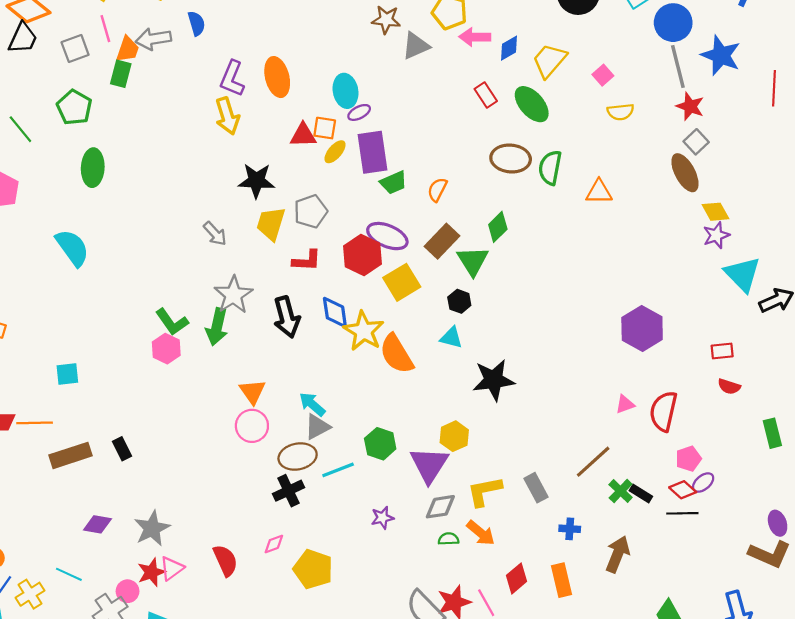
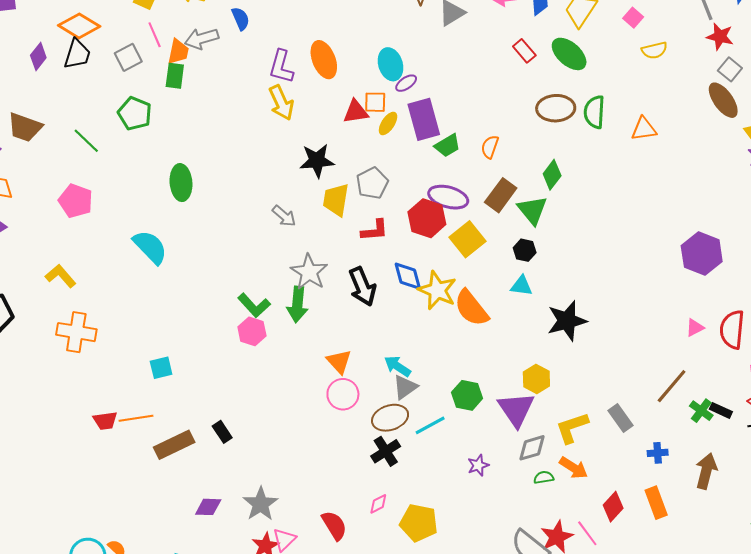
green ellipse: (93, 168) -> (181, 183), moved

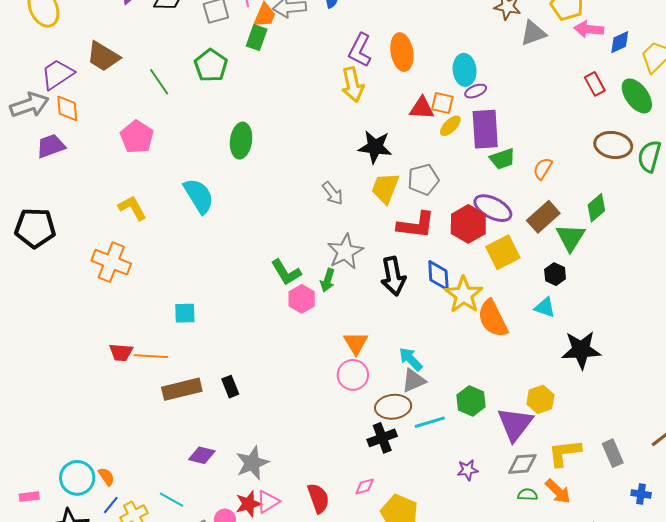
red L-shape: (375, 230) -> (416, 225), size x1.4
yellow L-shape: (61, 276) -> (132, 208), moved
green arrow: (297, 304) -> (328, 280), size x0.7
pink hexagon: (252, 331) -> (302, 299), moved

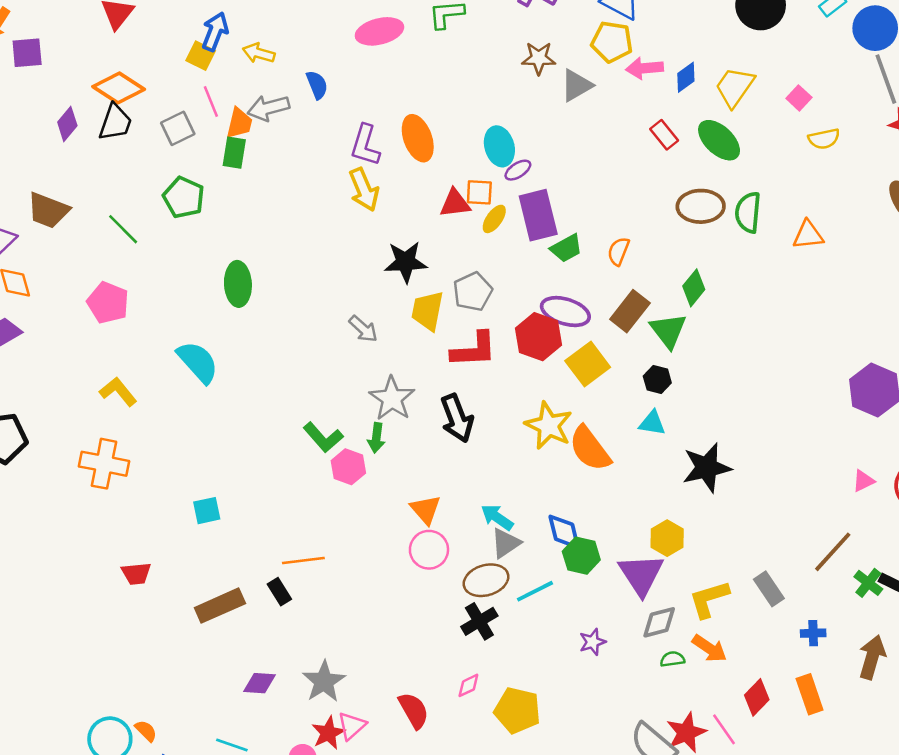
blue diamond: (438, 275) -> (564, 532), moved
orange line: (151, 356) -> (303, 560), moved

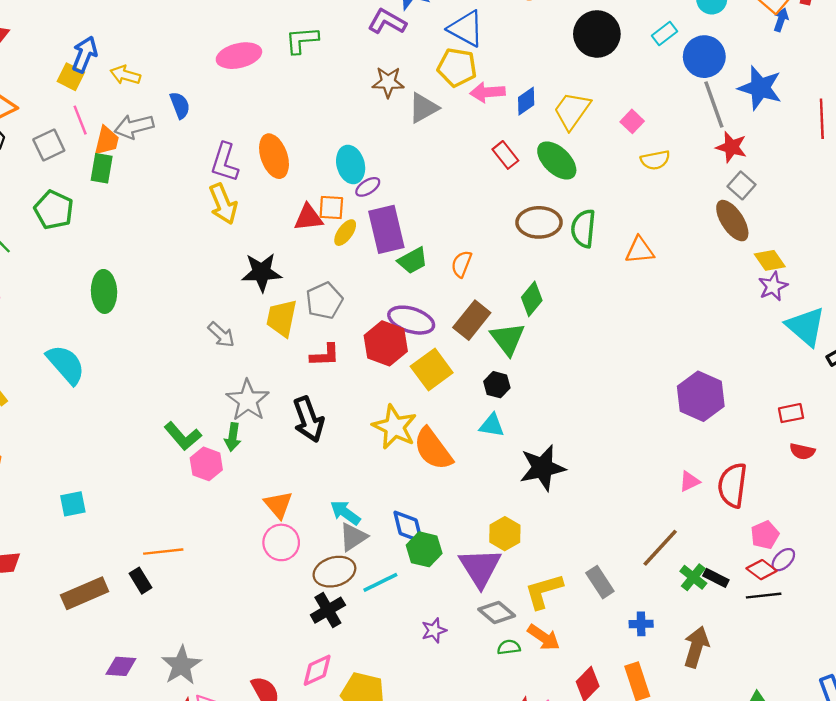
red L-shape: (474, 350) -> (325, 355), size x0.7
gray diamond: (659, 622) -> (497, 613), turned 54
pink diamond: (468, 685) -> (317, 670), size x1.4

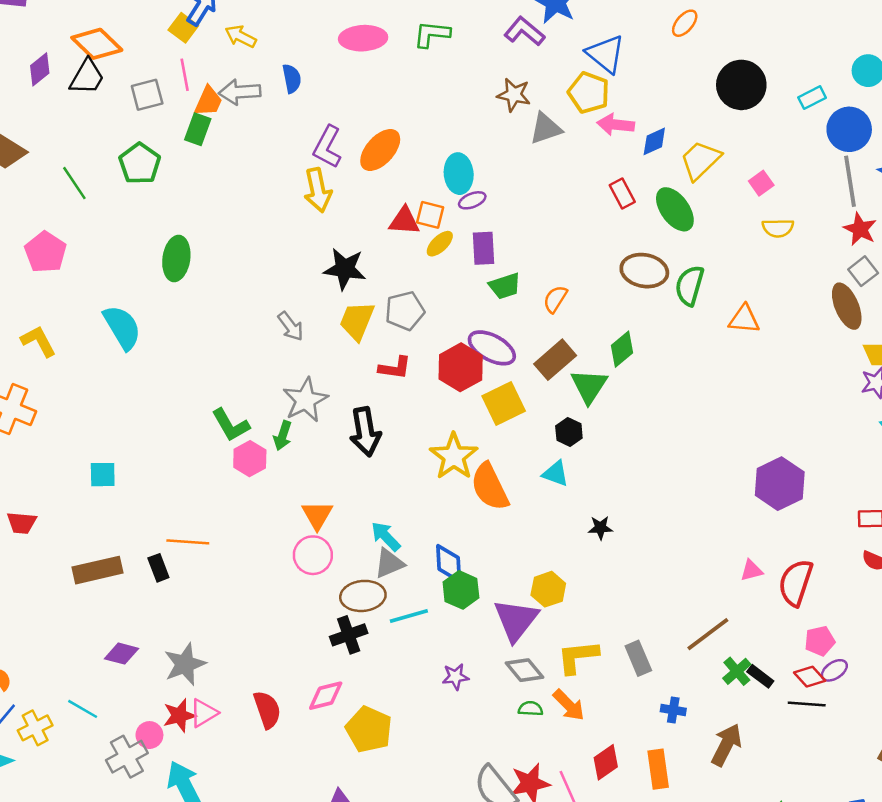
orange ellipse: (274, 156) -> (380, 150), turned 51
purple rectangle: (386, 229) -> (484, 248), size x0.7
black star: (542, 468) -> (600, 528), size x0.5

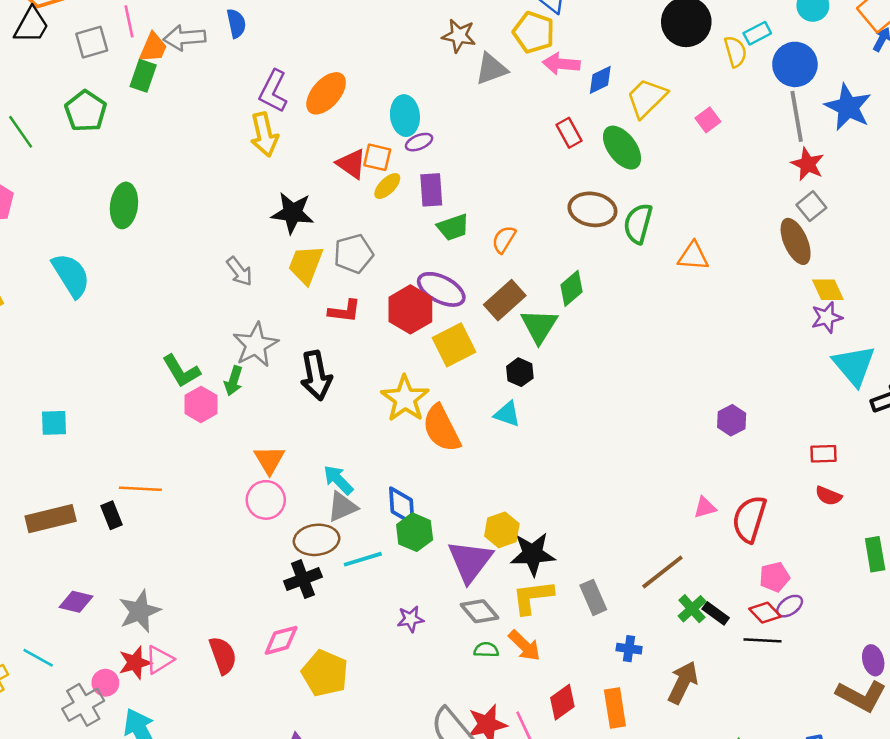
red triangle: (404, 221) -> (351, 164), turned 32
yellow semicircle: (778, 228) -> (735, 52), moved, turned -104
purple hexagon: (780, 484) -> (732, 420), size x0.6
black star: (600, 528) -> (533, 554), moved, size x1.8

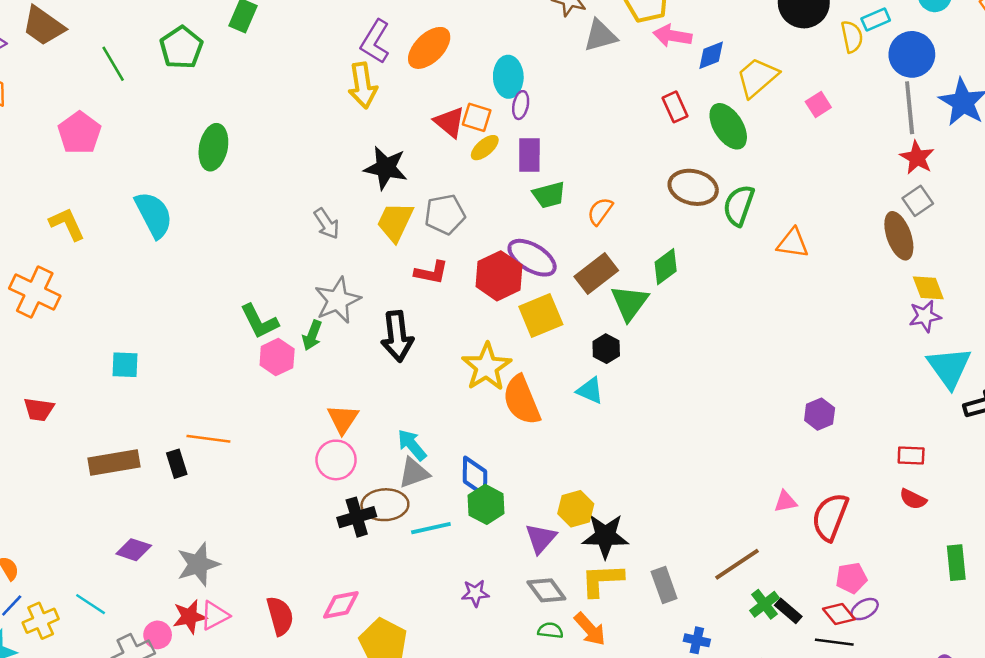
purple ellipse: (419, 142) -> (521, 105), turned -60
purple triangle: (470, 561) -> (541, 538), size x0.7
black cross: (303, 579) -> (357, 517), moved

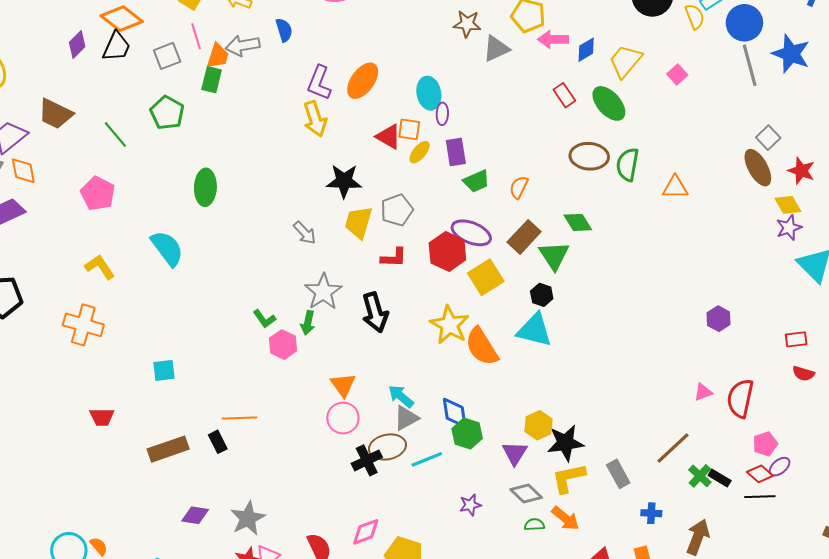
red star: (917, 158) -> (801, 171), moved
green diamond: (666, 267) -> (578, 222), turned -76
green L-shape: (259, 321) -> (264, 319), size x0.7
cyan triangle: (590, 391) -> (534, 330), size x1.6

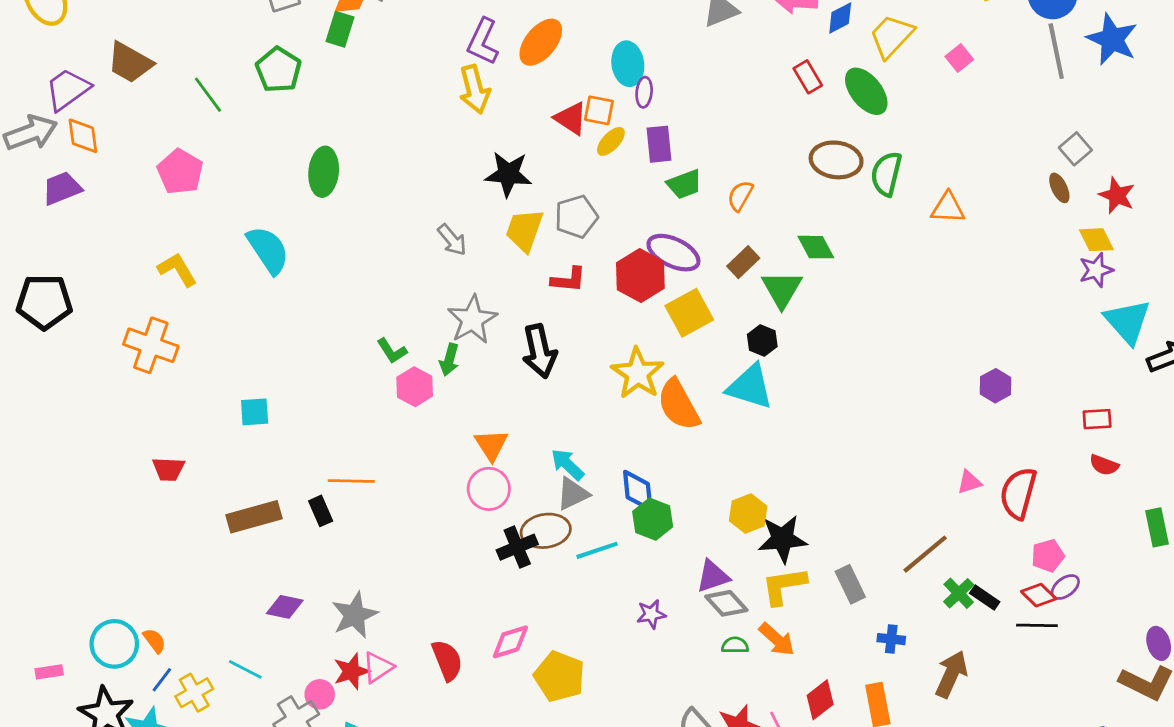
brown ellipse: (758, 168) -> (1059, 188), size x0.6
brown rectangle: (524, 237) -> (743, 262), size x0.7
purple triangle: (515, 453) -> (713, 576), moved, turned 36

